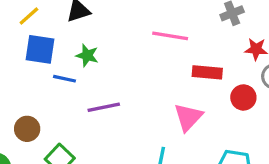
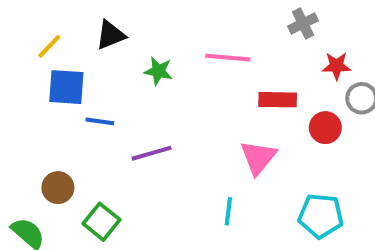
green star: (87, 55) -> (158, 71), moved

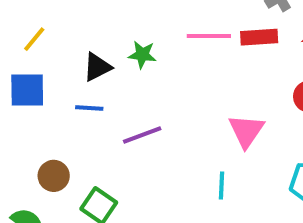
black triangle: (111, 35) -> (97, 67), moved
blue square: (66, 87) -> (27, 90), moved
red rectangle: (278, 100) -> (259, 37), moved

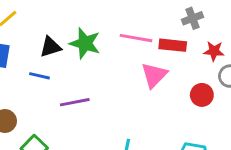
green star: (142, 55) -> (85, 43), size x1.5
pink triangle: (246, 131) -> (154, 75), moved

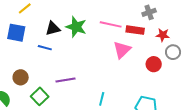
purple line: (75, 102) -> (65, 80), moved

